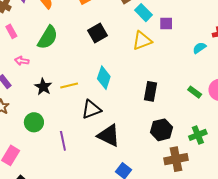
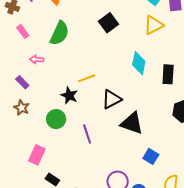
cyan diamond: (104, 78) -> (139, 63), moved
black star: (43, 87) -> (69, 95), moved

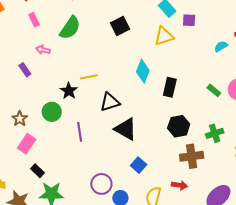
brown star: (22, 108) -> (20, 119), moved

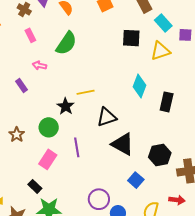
black square: (120, 26) -> (131, 38), moved, turned 30
black hexagon: (179, 126) -> (160, 155), moved
pink rectangle: (27, 144) -> (48, 159), moved

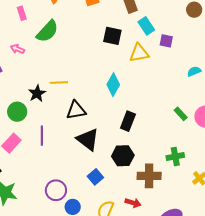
pink rectangle: (30, 35) -> (22, 13), moved
black rectangle: (167, 102) -> (128, 121), moved

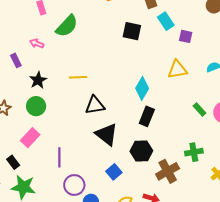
yellow triangle: (139, 53) -> (177, 70), moved
cyan diamond: (113, 85) -> (142, 88), moved
black star: (37, 93) -> (38, 80), moved
purple line: (42, 136) -> (59, 157), moved
brown cross: (149, 176) -> (168, 171), turned -30

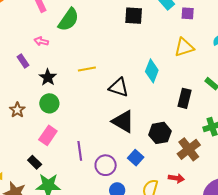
black triangle: (95, 105) -> (119, 87), moved, turned 35
black rectangle: (147, 116) -> (184, 98), moved
purple circle: (74, 185) -> (106, 165), moved

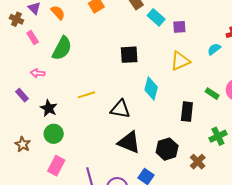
black square: (134, 16) -> (129, 55), moved
brown cross: (189, 149) -> (198, 162), size x0.7

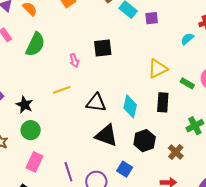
yellow triangle: (180, 61) -> (158, 69), moved
pink arrow: (38, 73) -> (74, 61), moved, turned -112
cyan diamond: (151, 88) -> (130, 106), moved

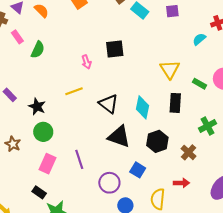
purple square: (152, 18) -> (172, 11), moved
green semicircle: (35, 44) -> (38, 50), moved, size x0.7
yellow triangle: (158, 69) -> (170, 69), turned -35
black triangle: (96, 103) -> (109, 104), turned 30
purple line: (68, 172) -> (79, 159), moved

